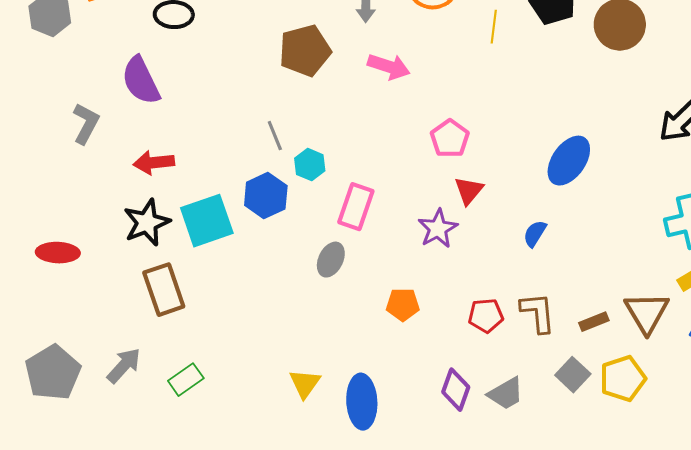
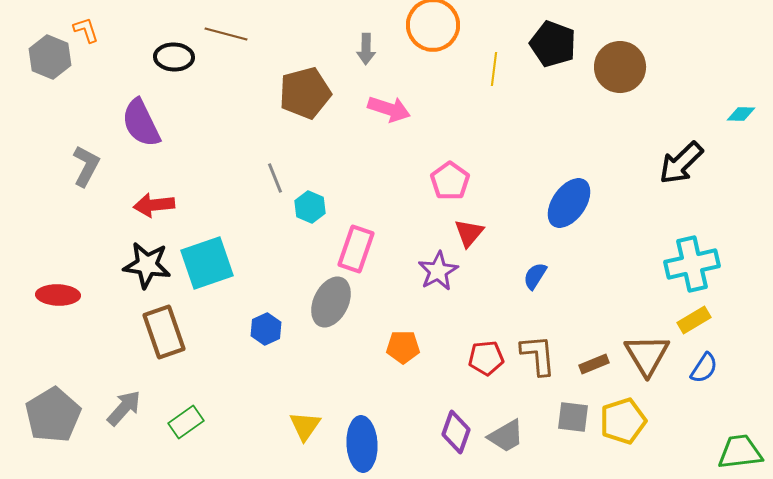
blue hexagon: (266, 196) -> (266, 329), moved, size x0.7
black star: (147, 223) -> (147, 265), turned 30
gray ellipse: (331, 260) -> (331, 302), size x1.4
gray square: (573, 375) -> (573, 417), turned -36

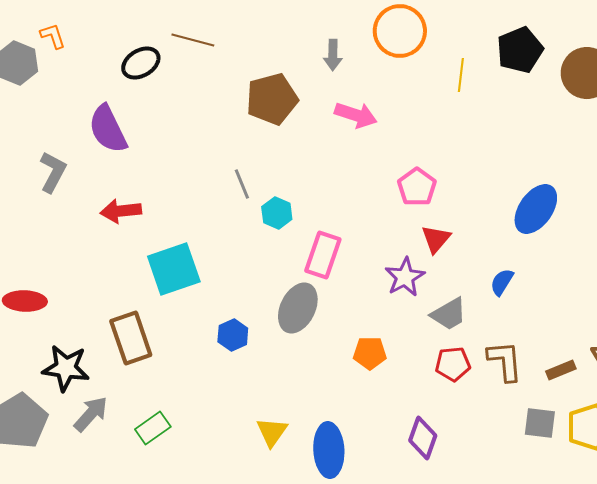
black pentagon: (553, 44) -> (520, 50), turned 30
black ellipse: (174, 57) -> (141, 63), turned -33
black star: (147, 265) -> (66, 368), moved
gray trapezoid: (506, 436) -> (449, 314), moved

